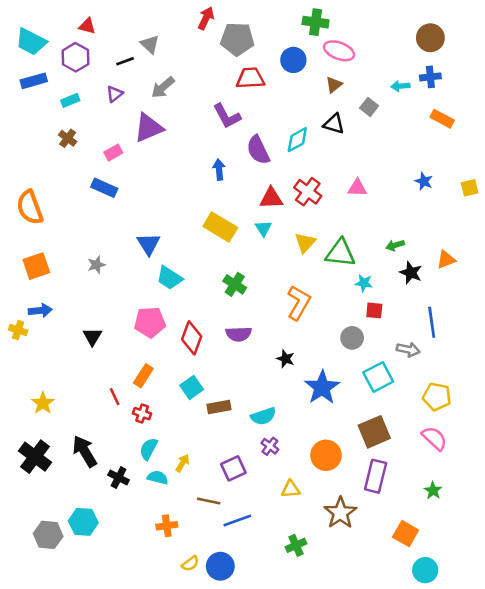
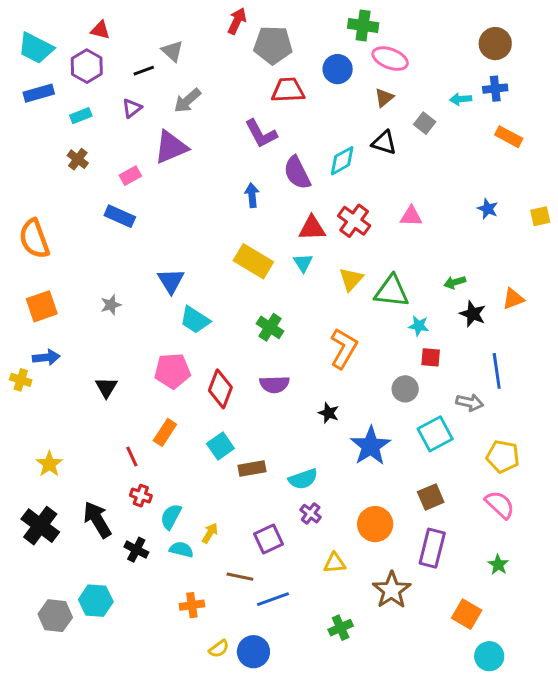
red cross: (142, 414) -> (141, 496), moved
brown square: (374, 432) -> (431, 497), size x0.7

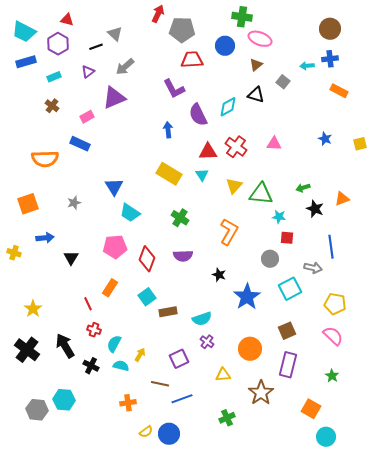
orange semicircle: (34, 239) -> (45, 159), moved, turned -72
blue arrow: (46, 357) -> (45, 238), moved

